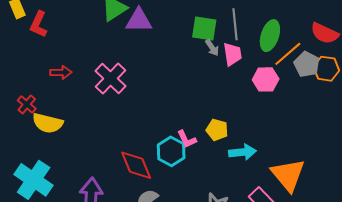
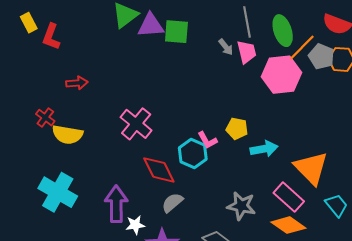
green square: (204, 29) -> (176, 32), moved
green ellipse: (270, 36) -> (283, 31), turned -32
pink cross: (111, 78) -> (136, 124), moved
pink hexagon: (266, 79) -> (282, 75), size x1.5

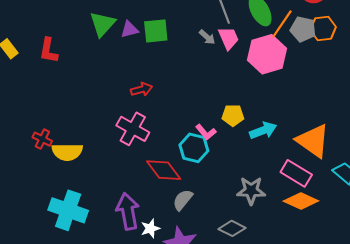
purple triangle: (151, 25) -> (129, 29), size x0.7
red L-shape: (51, 37) -> (49, 50), moved
red arrow: (77, 83) -> (142, 89), moved

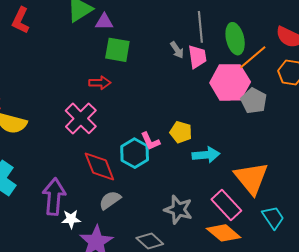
gray pentagon: (303, 29) -> (254, 101), moved
green square: (156, 31) -> (117, 50), moved

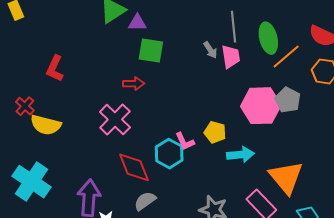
red L-shape: (21, 20) -> (55, 69), moved
pink hexagon: (230, 82) -> (261, 106), moved

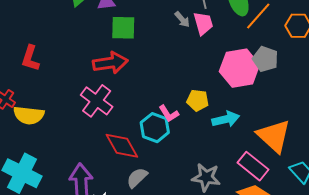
red arrow: (134, 84) -> (110, 63), size x1.6

